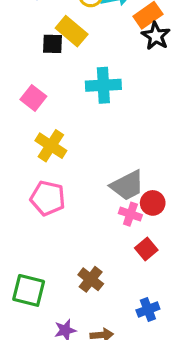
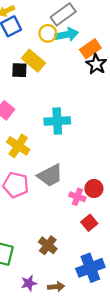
cyan cross: (103, 85) -> (57, 121), moved
gray trapezoid: (127, 185) -> (50, 175), moved
blue cross: (148, 310) -> (90, 268), size x1.6

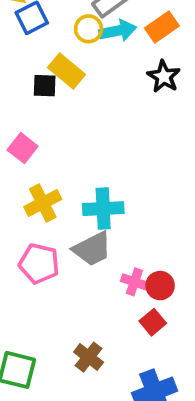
orange rectangle: (90, 49) -> (162, 27), moved
cyan cross: (57, 121) -> (103, 209), moved
yellow cross: (18, 146) -> (43, 203), turned 30
red circle: (94, 188) -> (160, 286), moved

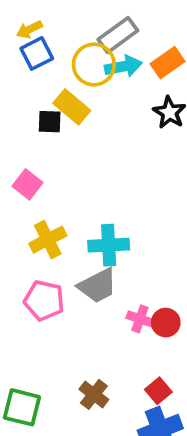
yellow circle: (89, 29) -> (94, 65), size x1.5
red square: (153, 322) -> (158, 391), moved

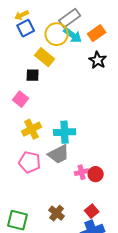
cyan arrow: (123, 66) -> (73, 35), turned 48
black square: (50, 122) -> (33, 75), moved
pink cross: (140, 319) -> (82, 172), turned -32

